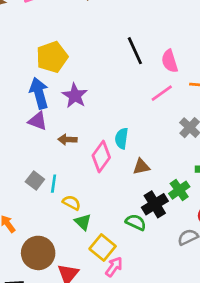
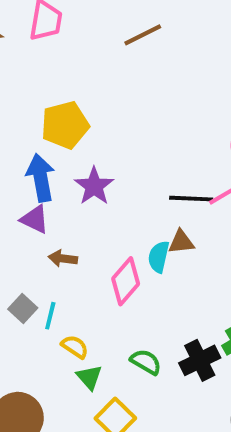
black line: (135, 51) -> (191, 199), moved, turned -68
brown arrow: (67, 139) -> (63, 258), moved
brown triangle: (141, 167) -> (181, 242), moved
green semicircle: (136, 222) -> (146, 362), moved

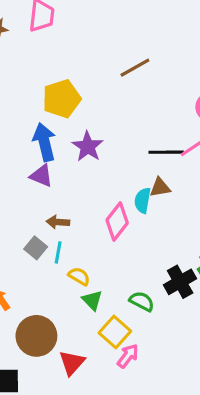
brown line: (143, 35) -> (135, 68), moved
brown arrow: (63, 258) -> (58, 222), moved
green semicircle: (146, 362) -> (142, 301), moved

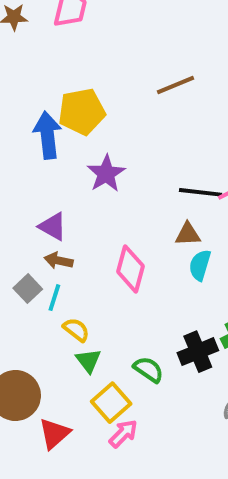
blue arrow: (44, 142) -> (47, 135), moved
purple triangle: (41, 176) -> (53, 226), moved
cyan semicircle: (143, 200) -> (200, 265), moved
pink diamond: (117, 222) -> (131, 269), turned -30

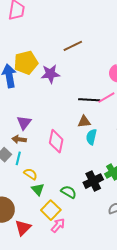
purple star: (106, 174) -> (50, 74), moved, turned 30
purple triangle: (53, 226) -> (24, 123), moved, turned 42

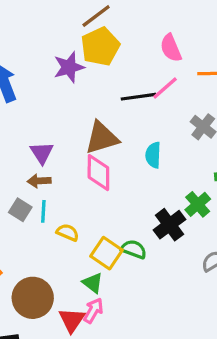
yellow pentagon: (26, 63) -> (100, 46), moved
brown triangle: (84, 122) -> (102, 138), moved, size x1.6
green triangle: (38, 189) -> (93, 283), moved
yellow square: (51, 210) -> (107, 253), moved
pink arrow: (58, 225) -> (93, 311), moved

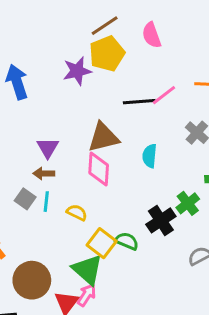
pink semicircle: (171, 48) -> (152, 35), moved
yellow semicircle: (68, 232) -> (77, 212), moved
green triangle: (93, 283) -> (88, 270), size x1.6

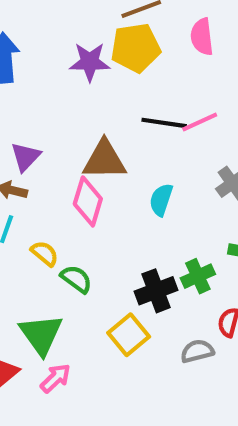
green semicircle: (127, 241) -> (76, 279), moved
yellow square: (102, 243) -> (129, 335), moved
pink arrow: (87, 295) -> (55, 378), moved

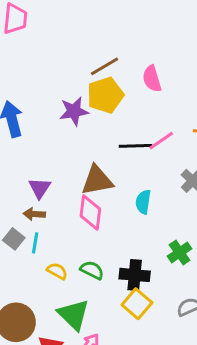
yellow semicircle: (45, 253) -> (57, 271), moved
black cross: (156, 291) -> (135, 275), moved, turned 36

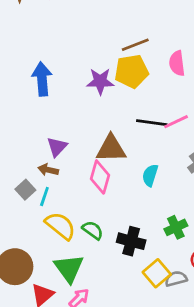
yellow semicircle: (57, 271) -> (60, 226), size x1.6
yellow square: (137, 304) -> (157, 273), moved

